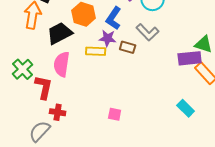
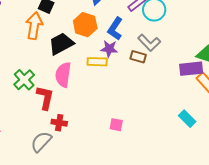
brown rectangle: (128, 47) -> (138, 57), moved

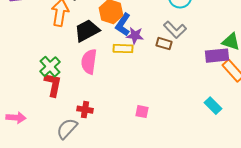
blue L-shape: (115, 29) -> (123, 25), moved
red L-shape: (45, 98) -> (53, 85), moved

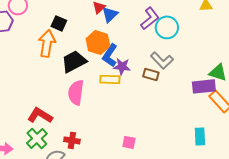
green cross: (50, 67) -> (37, 138), moved
red L-shape: (53, 85) -> (40, 115), turned -70
cyan rectangle: (213, 106) -> (200, 136), turned 42

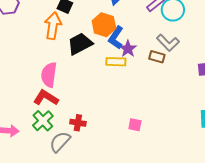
purple star: (122, 66) -> (128, 49), turned 30
pink semicircle: (76, 92) -> (49, 75), moved

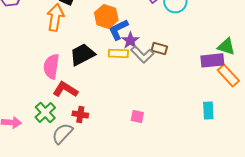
blue L-shape: (116, 38) -> (118, 29), turned 30
gray L-shape: (168, 43) -> (142, 54), moved
black trapezoid: (80, 44) -> (82, 54), moved
red L-shape: (46, 98) -> (65, 89), moved

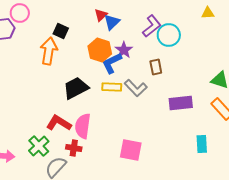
purple star: (130, 40) -> (124, 50), moved
brown rectangle: (159, 48) -> (156, 67), moved, turned 63
purple rectangle: (212, 60) -> (181, 103), moved
pink semicircle: (51, 66) -> (83, 126), moved
pink square: (137, 116) -> (131, 150), size x1.6

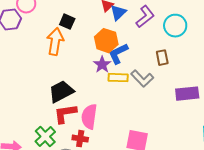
purple L-shape: (152, 26) -> (145, 17), moved
purple star: (124, 50) -> (102, 65), moved
black trapezoid: (76, 88) -> (61, 92), moved
red L-shape: (59, 123) -> (65, 114), turned -40

